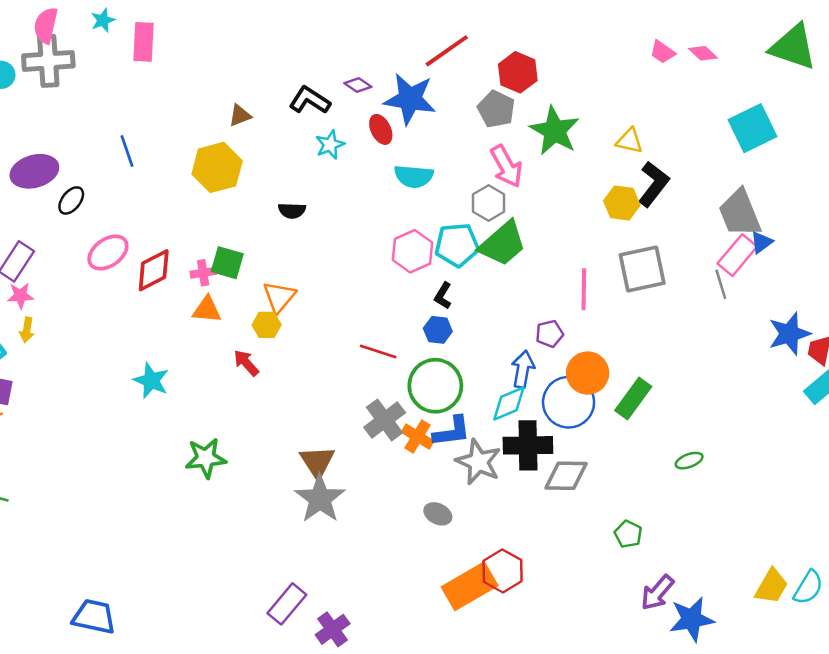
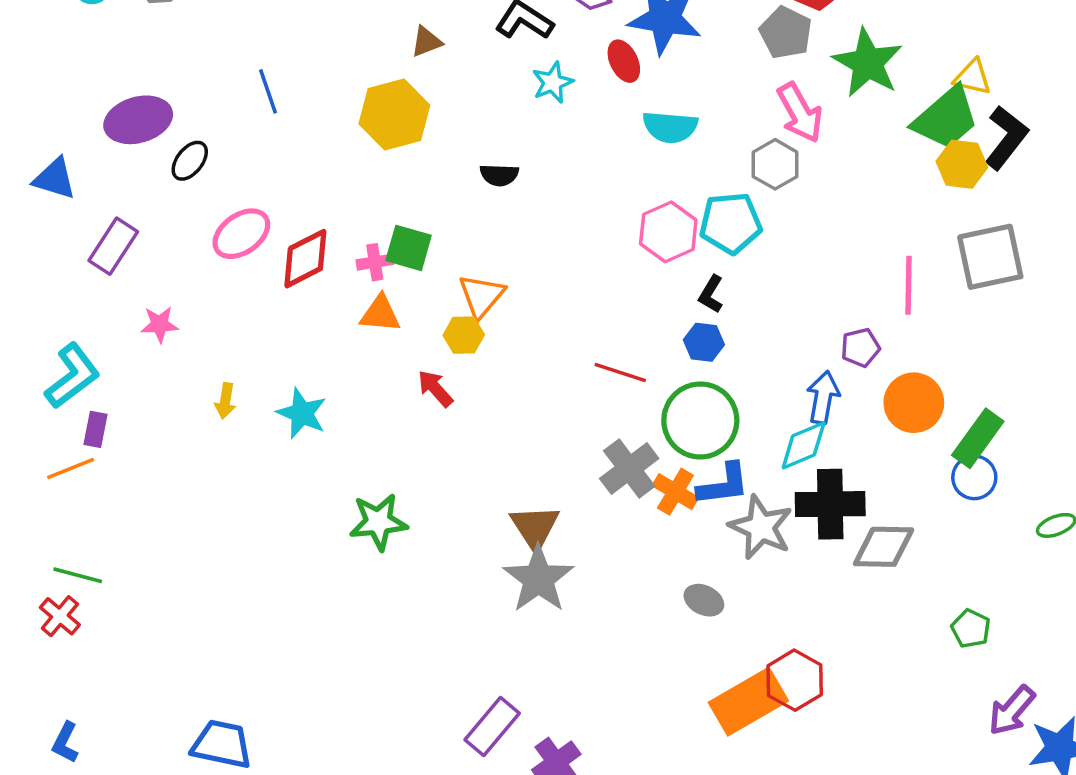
green trapezoid: (503, 244) -> (946, 118), moved
pink star: (20, 296) -> (160, 324), moved
yellow arrow: (27, 330) -> (225, 401), moved
blue circle: (569, 402) -> (974, 477), moved, size x0.6

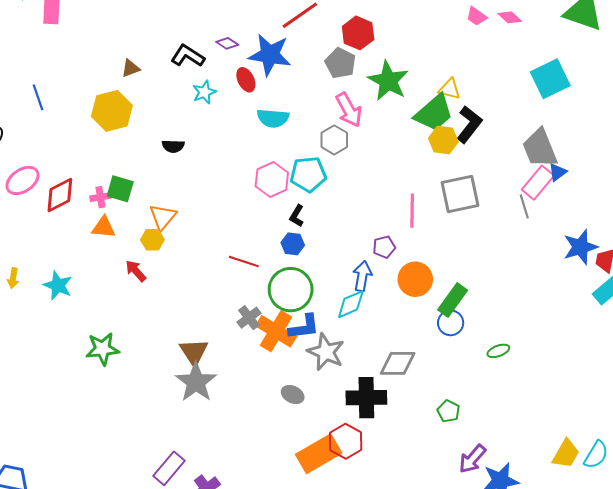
gray cross: (629, 469) -> (249, 318), size x0.7
orange cross: (675, 492) -> (276, 331), size x1.5
black cross: (830, 504) -> (366, 398), moved

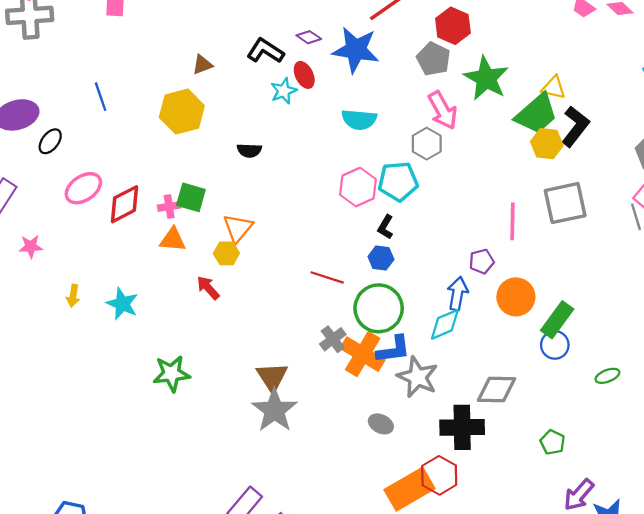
red ellipse: (246, 80) -> (304, 75), moved

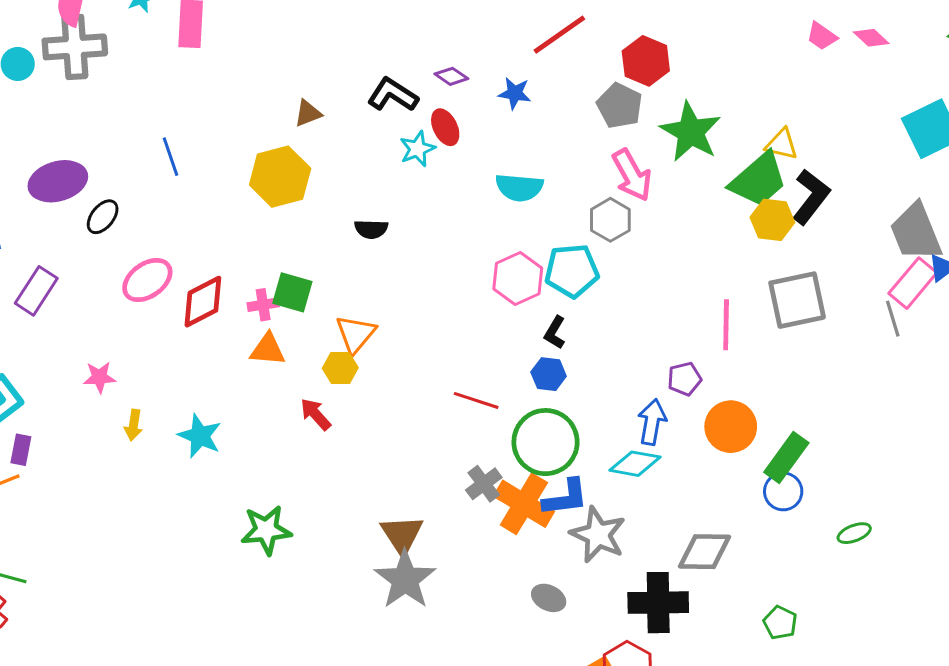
blue star: (356, 50) -> (515, 93), size x0.5
pink star: (31, 247) -> (100, 377), moved
cyan diamond: (445, 324) -> (635, 464), turned 33

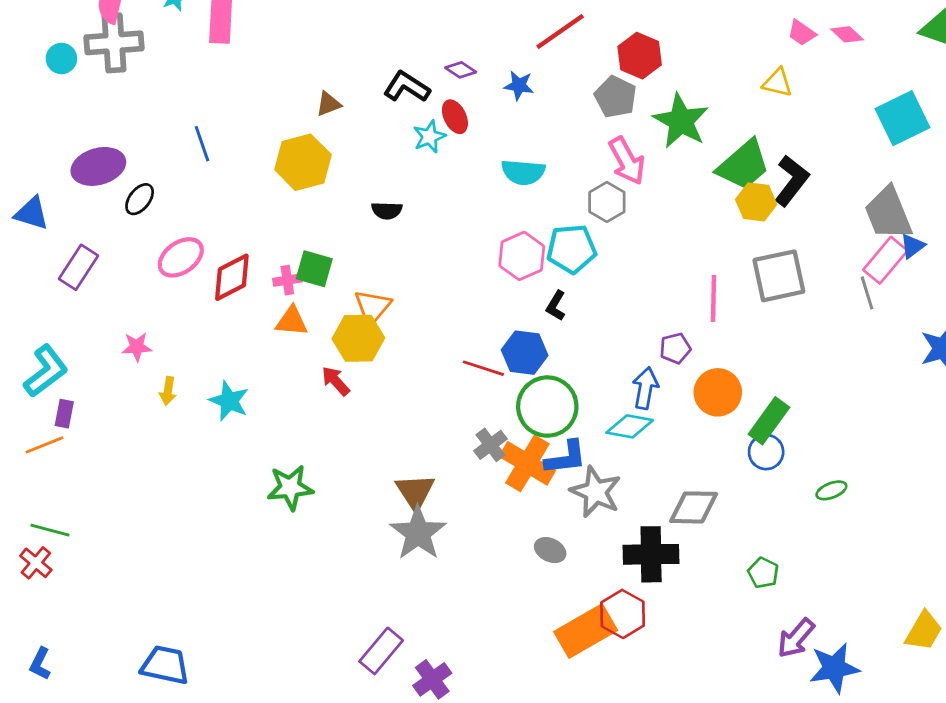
yellow triangle: (782, 144) -> (777, 83), moved
yellow hexagon: (340, 368) -> (358, 338), size x1.6
blue hexagon: (549, 374) -> (525, 353), moved, size x1.4

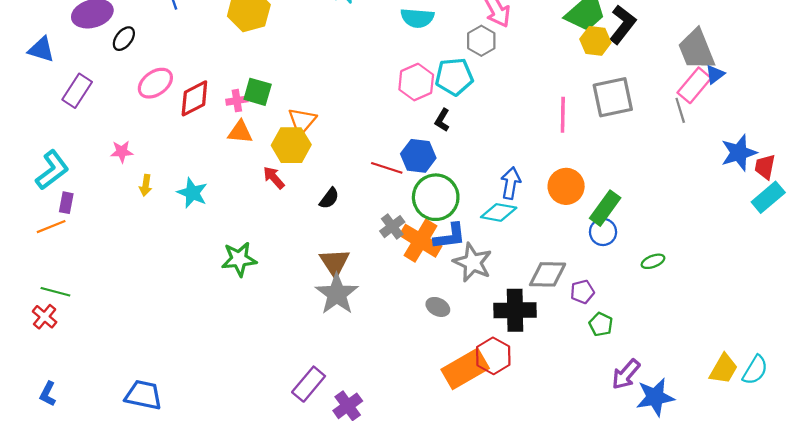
black semicircle: (387, 210) -> (329, 198), moved, turned -55
purple pentagon: (675, 348) -> (582, 292), moved

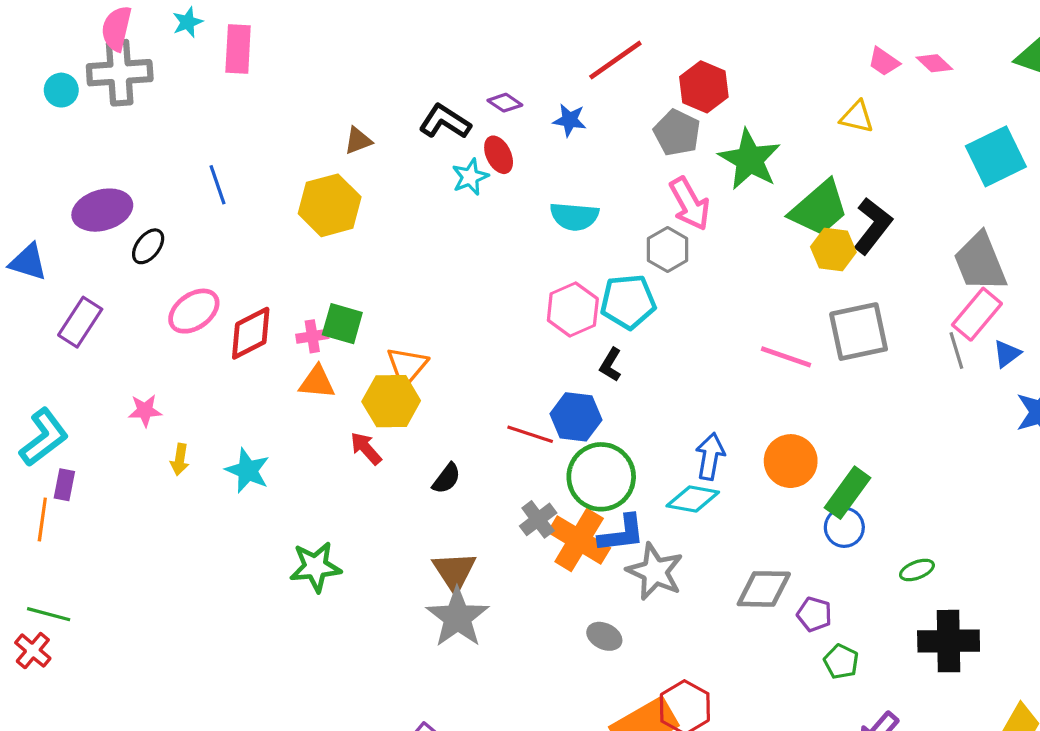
blue triangle: (715, 74) -> (1007, 354), moved
pink line: (563, 115) -> (786, 357), turned -72
orange line: (51, 227) -> (42, 519), turned -60
purple pentagon: (582, 292) -> (814, 614), turned 30
black cross: (515, 310) -> (949, 641), moved

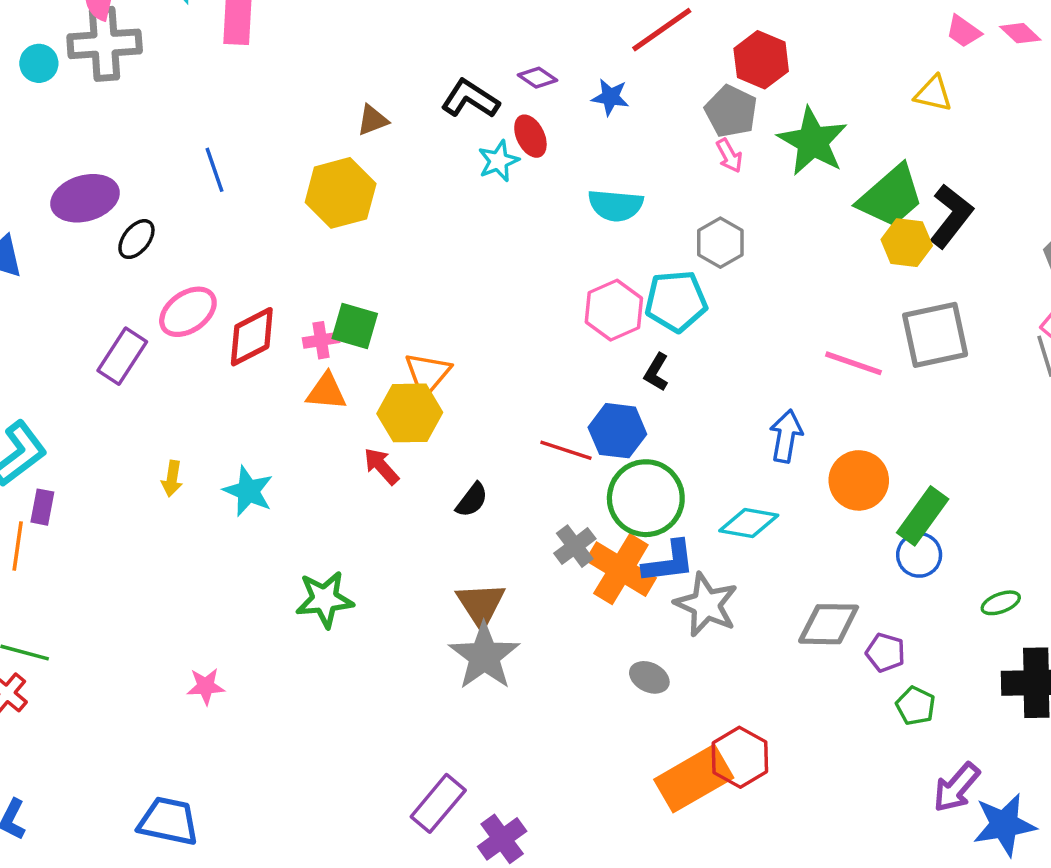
pink arrow: (690, 204) -> (729, 156), moved, size x0.6
purple rectangle: (80, 322) -> (122, 356), moved
pink star: (145, 411) -> (206, 686), moved
blue arrow: (710, 456) -> (786, 436), moved

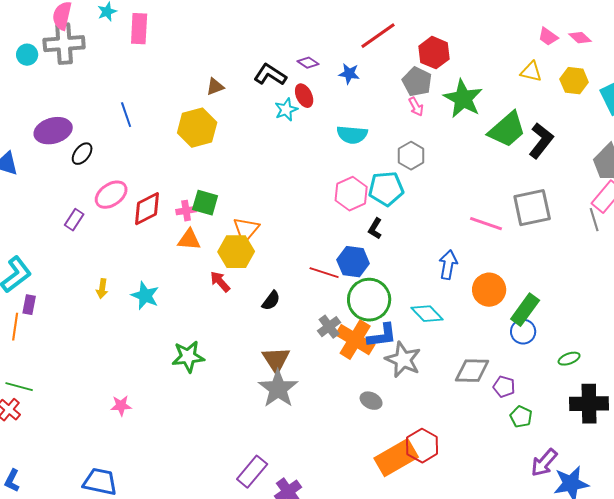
yellow hexagon: (907, 243) -> (574, 81), moved
purple rectangle: (122, 356) -> (74, 220), size x0.7
cyan diamond: (749, 523) -> (427, 314), turned 36

